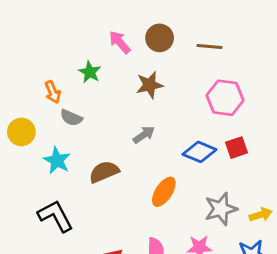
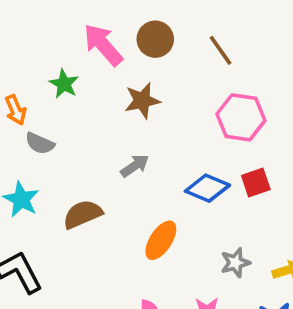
pink arrow: (120, 42) -> (103, 45), size x1.4
brown line: (209, 46) -> (220, 50), turned 50
gray star: (221, 209) -> (235, 263), size x0.7

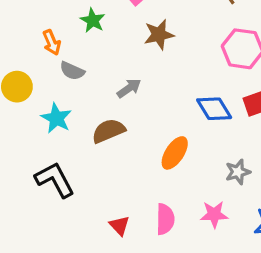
gray arrow: (135, 166) -> (129, 88), moved
blue diamond: (207, 188) -> (214, 109), turned 36

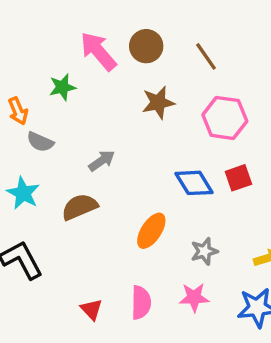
green star: (93, 20) -> (62, 87), turned 30
brown star: (159, 35) -> (158, 103), moved
gray star: (238, 172) -> (204, 251), moved

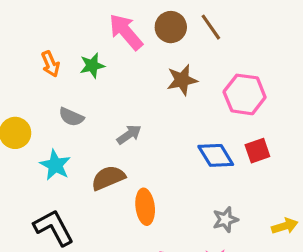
brown line: (206, 56) -> (211, 27), moved
orange arrow: (18, 111) -> (50, 64), moved
orange ellipse: (151, 231) -> (145, 207), moved, turned -40

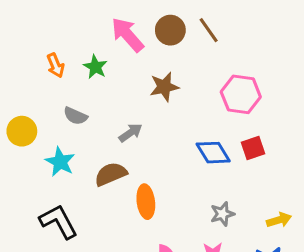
green star: (92, 66) -> (95, 67), turned -30
brown star: (182, 80) -> (164, 87), moved

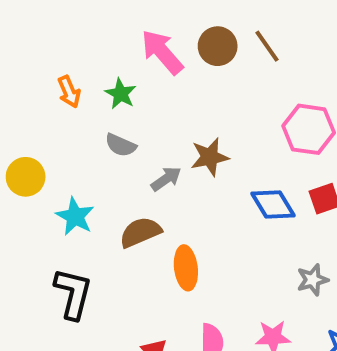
brown star: (164, 87) -> (210, 157), moved
gray semicircle: (75, 116) -> (121, 145), moved
gray star: (222, 214) -> (313, 280), moved
black L-shape: (59, 222) -> (73, 294), turned 42

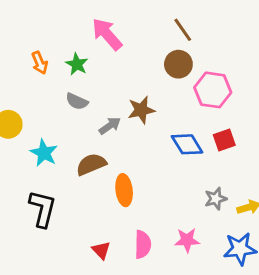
brown circle: (218, 46) -> (178, 64), moved

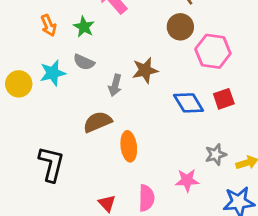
gray arrow: (110, 126) -> (115, 85), turned 140
cyan star: (44, 153) -> (53, 73), moved, turned 30
pink star: (187, 240) -> (187, 180), moved

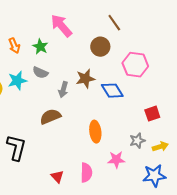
brown circle: (180, 27) -> (100, 47), moved
red square: (224, 99) -> (152, 114), moved
blue diamond: (189, 103) -> (112, 91), moved
orange ellipse: (129, 146) -> (95, 132), moved

